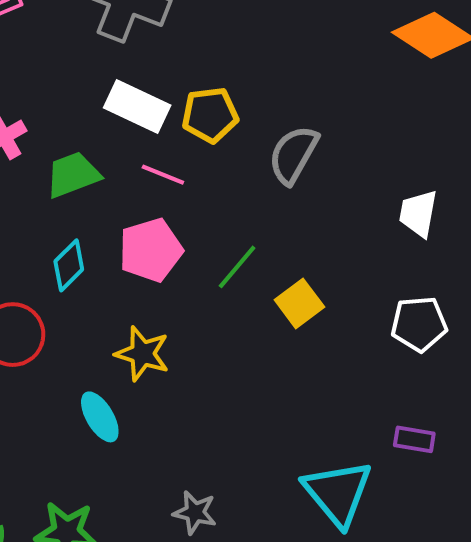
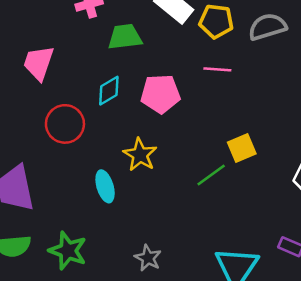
gray semicircle: (293, 155) -> (267, 27), moved, turned 30
pink line: (163, 175) -> (217, 69), moved, turned -32
green line: (237, 267) -> (211, 175), moved

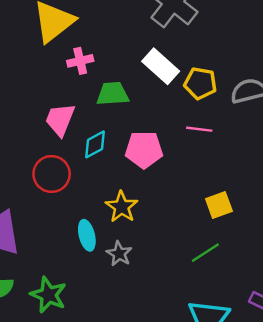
pink trapezoid: (39, 63) -> (60, 120), moved
green line: (211, 175) -> (205, 253), moved
gray star: (148, 258) -> (119, 254), moved

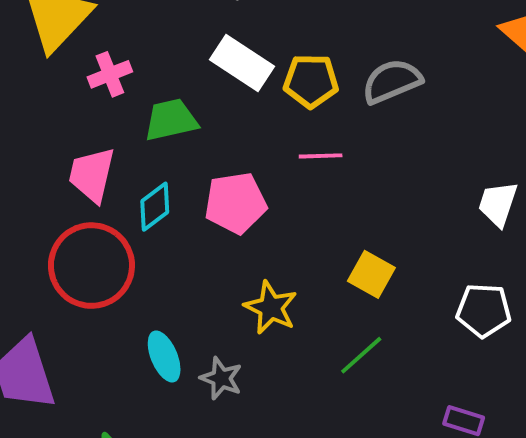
red circle: (52, 174) -> (91, 266), size x1.4
yellow square: (219, 205) -> (371, 274), turned -32
yellow star: (122, 207) -> (271, 308), moved

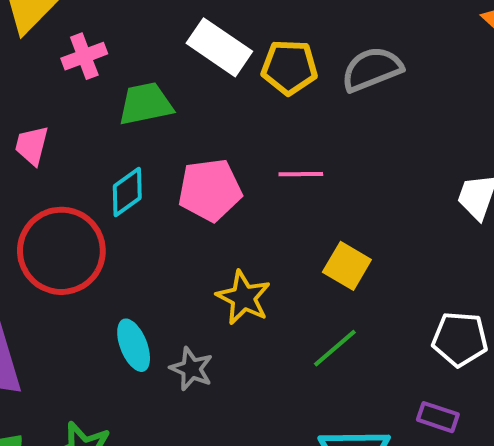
pink line: (321, 156) -> (301, 174), moved
pink trapezoid: (92, 175) -> (32, 145), moved, size x0.7
white pentagon: (484, 310) -> (460, 339), moved

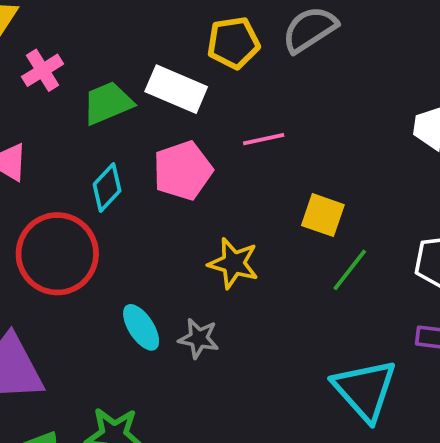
white rectangle: (219, 47) -> (176, 89), moved
green line: (335, 348) -> (350, 270), moved

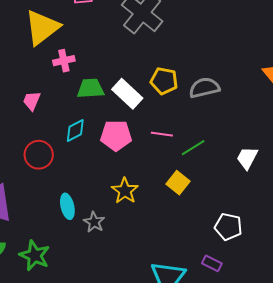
red circle: (57, 254) -> (39, 155), size x0.7
green line: (350, 270) -> (193, 148), moved

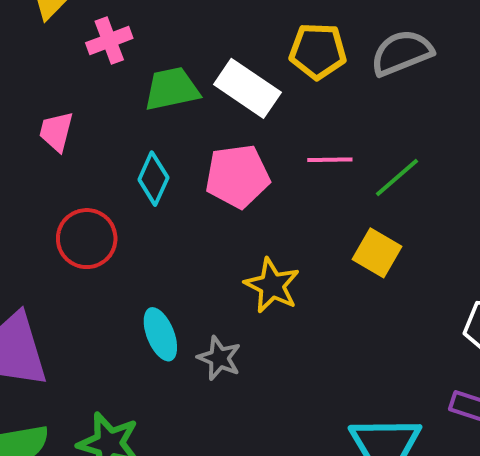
cyan diamond: (75, 131) -> (153, 179), turned -30

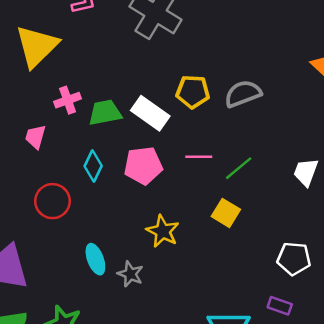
pink cross: (109, 41) -> (68, 100), moved

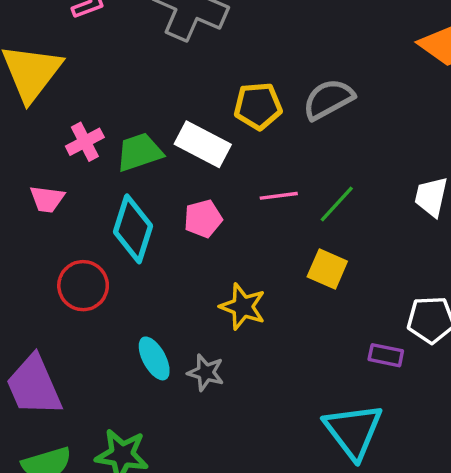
pink trapezoid: (35, 137) -> (47, 199), turned -90
cyan diamond: (93, 166) -> (133, 229), size x1.5
pink pentagon: (143, 166) -> (203, 219), size x0.7
purple rectangle: (280, 306) -> (386, 355), moved

